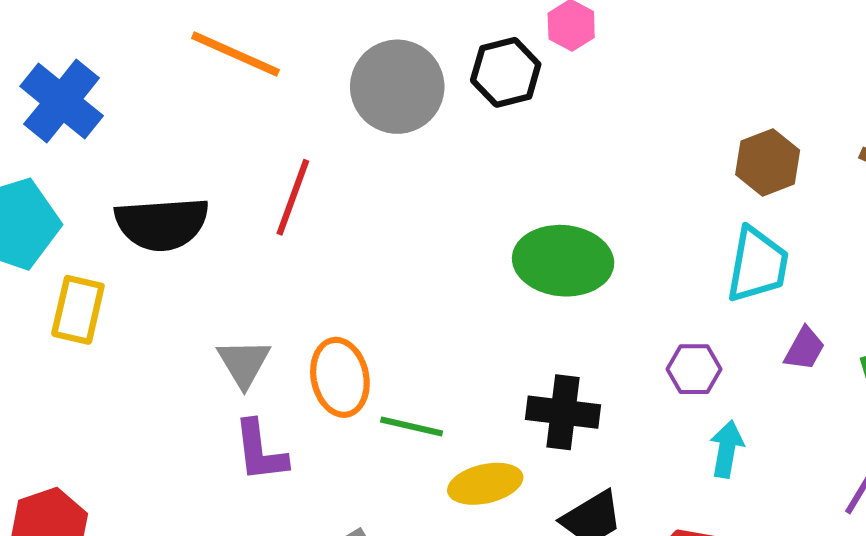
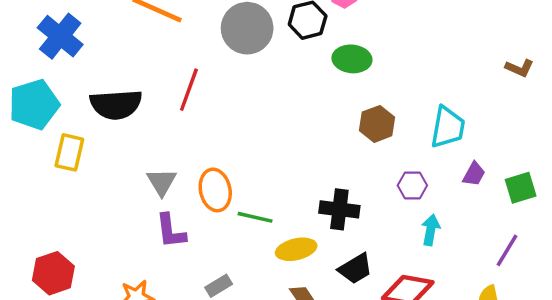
brown hexagon: (768, 162) -> (377, 124), moved
green ellipse: (563, 261) -> (352, 59), moved, size x0.7

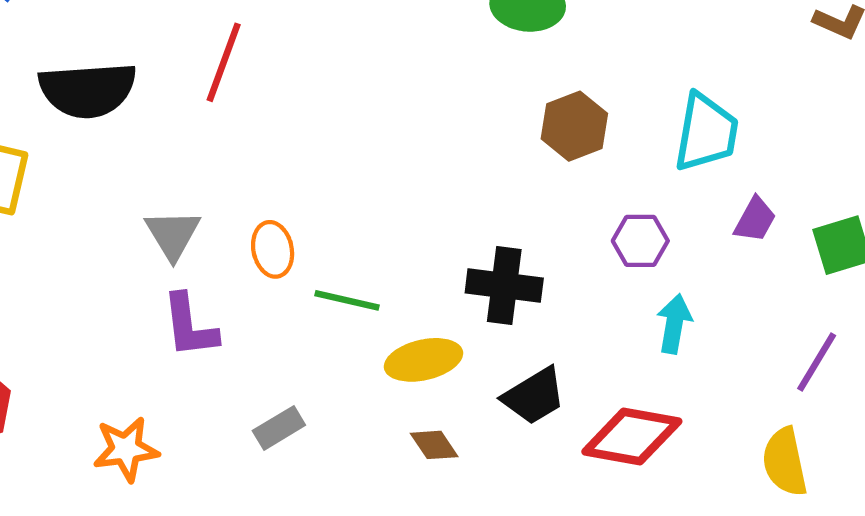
orange ellipse: (215, 190) -> (273, 249), size x0.7

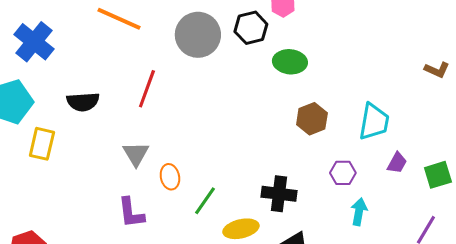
black semicircle: (88, 90) -> (83, 102), size x0.7
gray triangle: (173, 234) -> (136, 154), moved
green line: (347, 300) -> (205, 201), turned -68

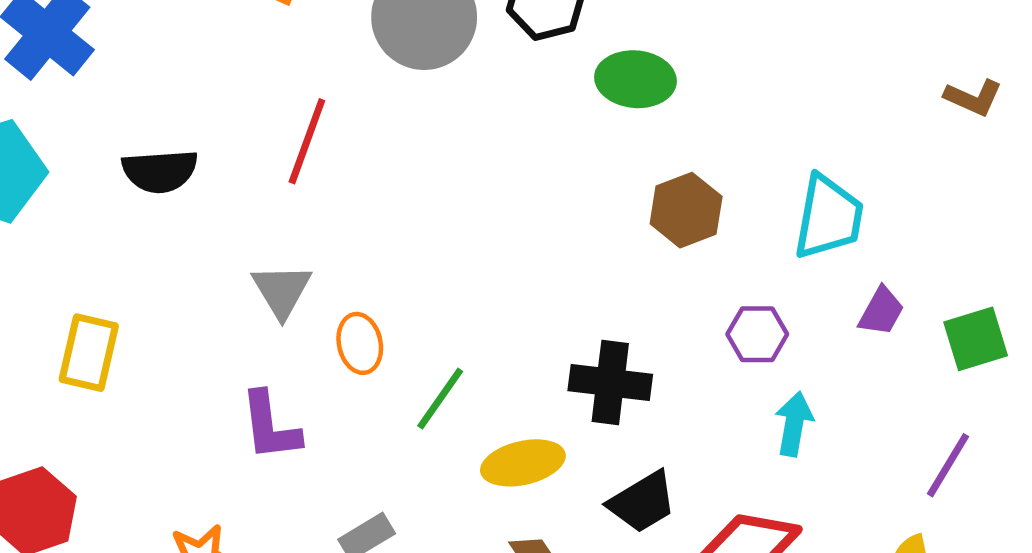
yellow rectangle: (42, 144) -> (89, 353), moved

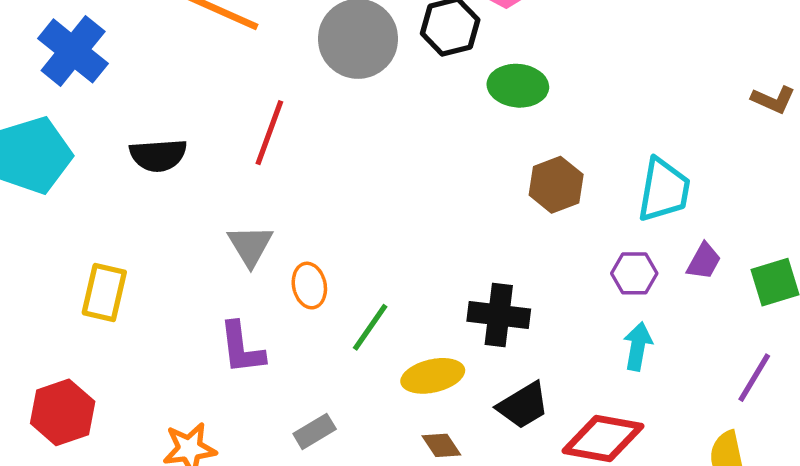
purple hexagon: (757, 334) -> (634, 273), moved

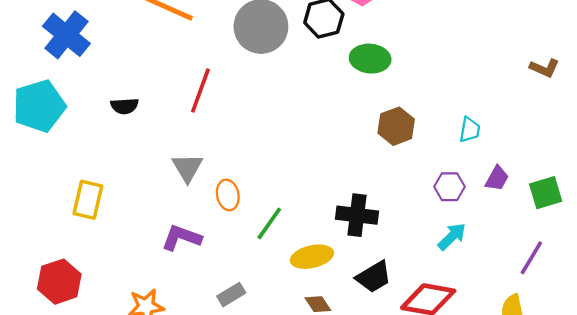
black semicircle: (158, 155) -> (125, 106), size x0.7
cyan trapezoid: (664, 190) -> (470, 130), size x0.6
cyan arrow: (638, 346) -> (452, 236), turned 36
purple L-shape: (242, 348) -> (181, 238), turned 117

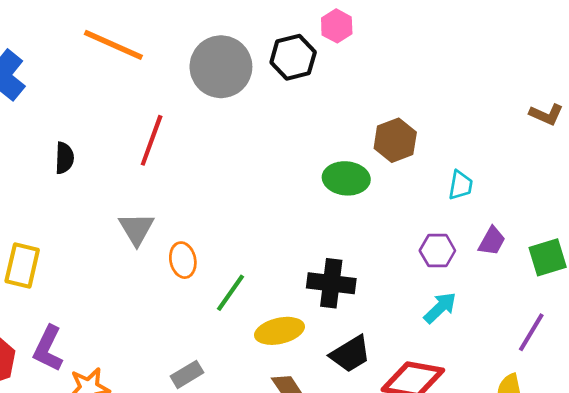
green ellipse: (370, 59) -> (346, 178), moved
black semicircle: (125, 106) -> (64, 158), turned -84
brown hexagon: (396, 126) -> (395, 140), moved
purple L-shape: (181, 238) -> (48, 349), moved, turned -84

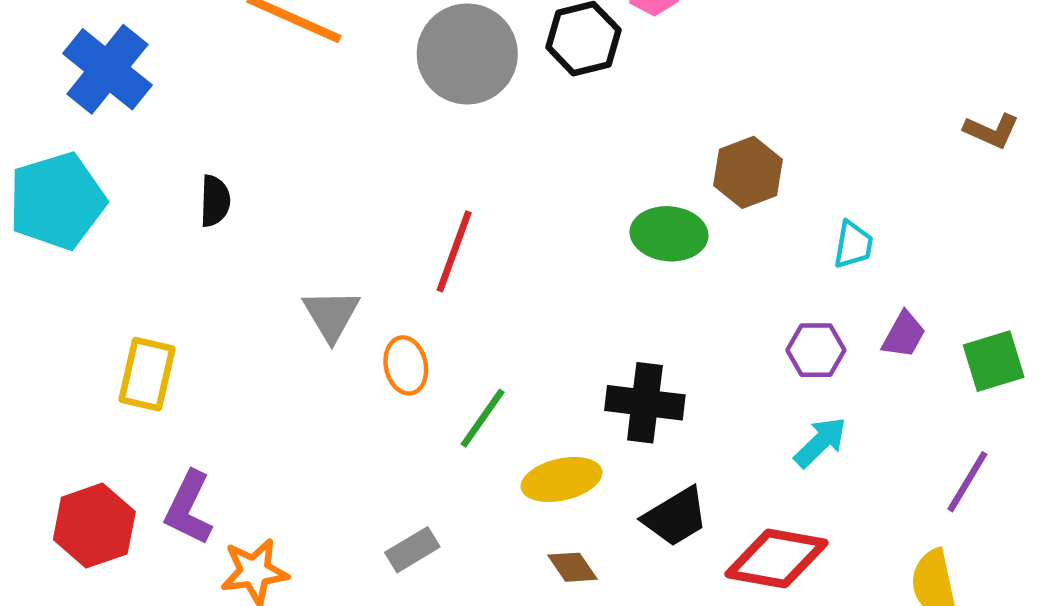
red line: (152, 140) -> (454, 251), moved

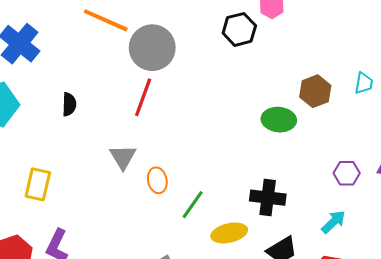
gray circle: (467, 54) -> (152, 48), moved
cyan trapezoid: (853, 245) -> (364, 83), moved
red line: (454, 251) -> (143, 97), moved
cyan arrow: (820, 442) -> (333, 222), moved

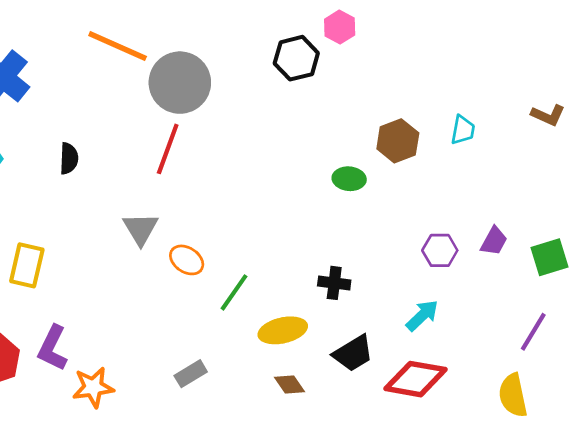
green ellipse: (279, 120) -> (349, 179), size x0.7
orange ellipse: (157, 180) -> (187, 260), turned -45
black cross: (268, 198) -> (334, 283), size x0.7

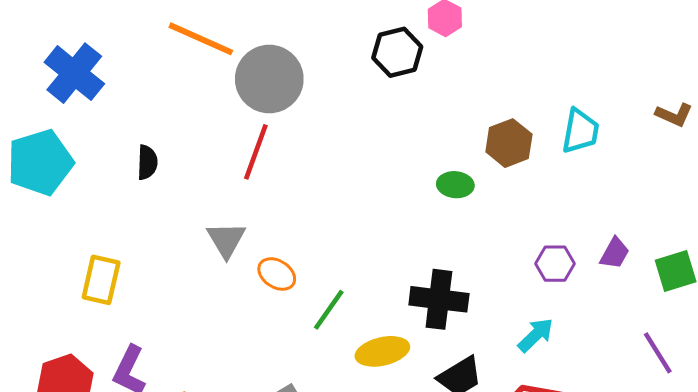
cyan trapezoid: (463, 130) -> (580, 131), size x1.4
black cross: (334, 283) -> (439, 299), size x1.6
purple line: (533, 332) -> (658, 353), turned -63

